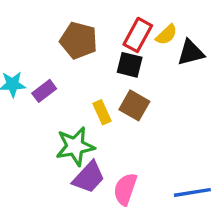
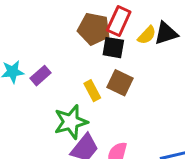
yellow semicircle: (166, 35) -> (147, 35), moved
brown pentagon: (79, 40) -> (94, 29), moved

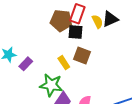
yellow semicircle: (147, 35) -> (97, 22), turned -64
purple rectangle: (40, 76) -> (26, 64), moved
green star: (71, 122) -> (51, 85), turned 30

